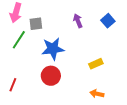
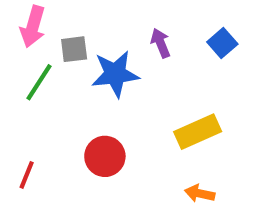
blue star: (53, 49) -> (115, 74), moved
yellow rectangle: (96, 64) -> (198, 132), size x1.5

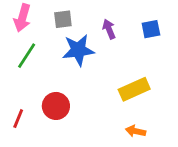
blue square: (222, 43) -> (151, 29), turned 30
gray square: (74, 49) -> (63, 19), moved
red circle: (105, 156) -> (56, 106), moved

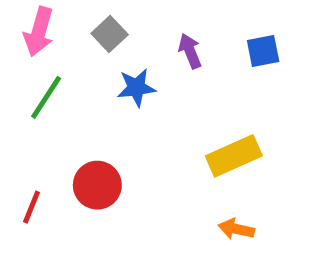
gray square: (63, 19) -> (110, 34), turned -36
blue star: (78, 50) -> (136, 88), size x0.7

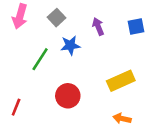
green line: (46, 97) -> (40, 59), moved
red circle: (97, 185) -> (68, 96), moved

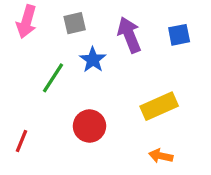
gray square: (56, 18) -> (75, 23), turned 30
purple arrow: (98, 26) -> (129, 35), size x1.5
blue star: (70, 45) -> (93, 60), turned -30

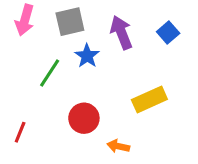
gray square: (75, 23) -> (70, 22), size x1.4
blue square: (179, 35) -> (168, 32), turned -30
orange arrow: (161, 156) -> (118, 146), moved

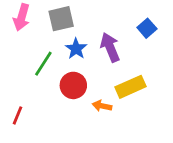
purple arrow: (121, 32) -> (110, 47), moved
red circle: (84, 118) -> (73, 85), moved
orange arrow: (118, 146) -> (102, 106), moved

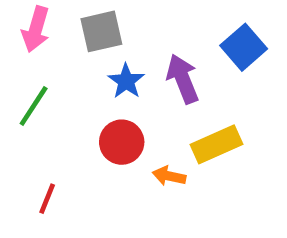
blue square: (147, 28) -> (244, 47), size x1.4
green line: (43, 64) -> (34, 106), moved
red line: (17, 115) -> (47, 199), moved

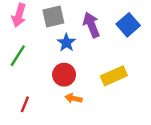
purple arrow: (183, 79) -> (91, 25), moved
orange arrow: (169, 176) -> (74, 98), moved

